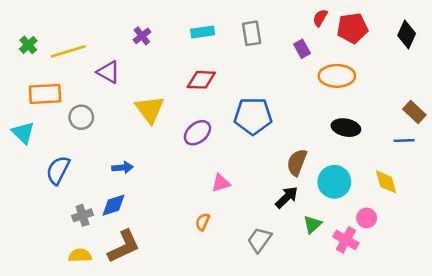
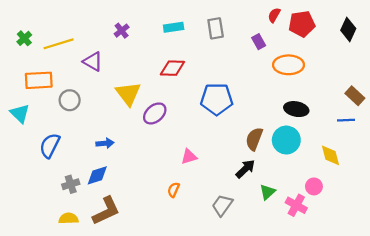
purple ellipse: (197, 133) -> (155, 113), moved
cyan circle: (334, 182) -> (286, 140), moved

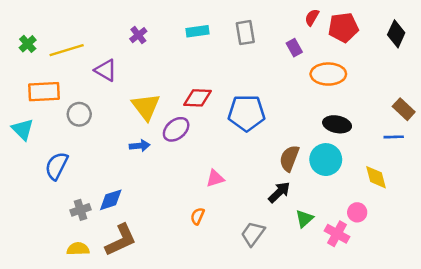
red diamond: (172, 68) -> (197, 98), moved
blue arrow: (105, 143) -> (140, 146), moved

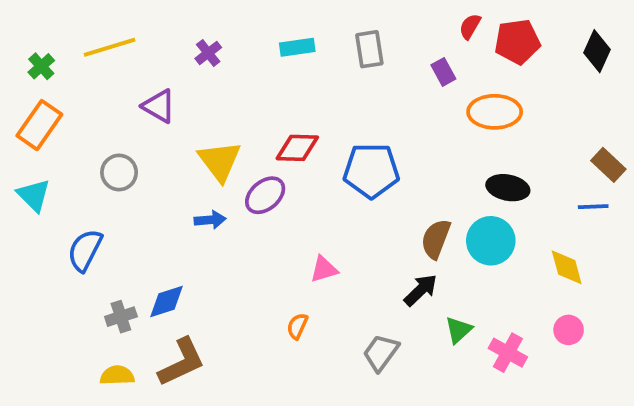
yellow line: (67, 50) -> (110, 47), moved
orange rectangle: (44, 92) -> (39, 125), moved, turned -52
pink circle: (357, 212) -> (569, 330), moved

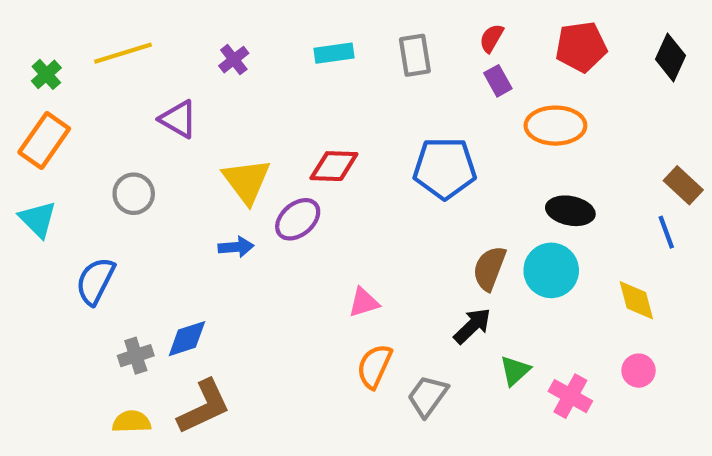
red semicircle: (470, 26) -> (492, 38), moved
blue pentagon: (371, 171) -> (445, 168), moved
blue line: (593, 207) -> (666, 232), turned 72
orange semicircle: (297, 326) -> (374, 366), moved, size x1.5

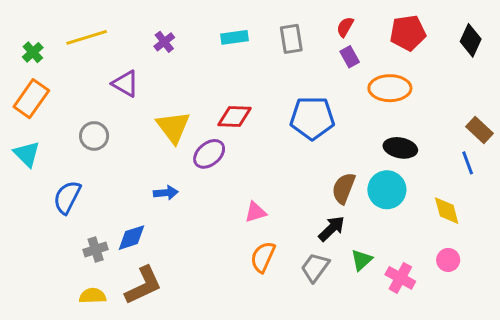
blue arrow: (236, 247) -> (166, 193), moved
gray trapezoid: (428, 396) -> (315, 267), moved

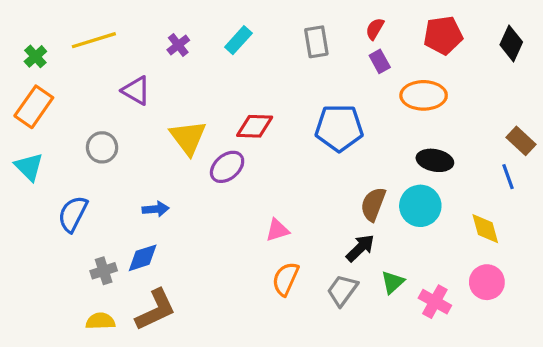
cyan rectangle: (235, 37) -> (238, 40), moved, turned -40
blue arrow: (166, 193) -> (156, 209), moved
pink circle: (448, 260) -> (487, 282), size x1.4

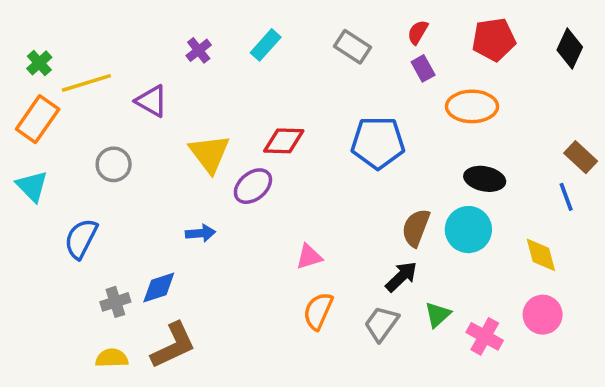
yellow line: (94, 40) -> (86, 83), moved
gray rectangle: (316, 42) -> (353, 47), turned -48
blue arrow: (156, 209) -> (200, 233), moved

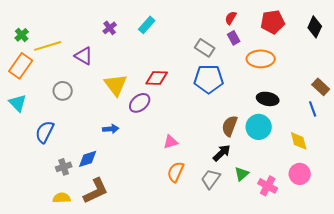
gray rectangle: (353, 47) -> (205, 48), moved

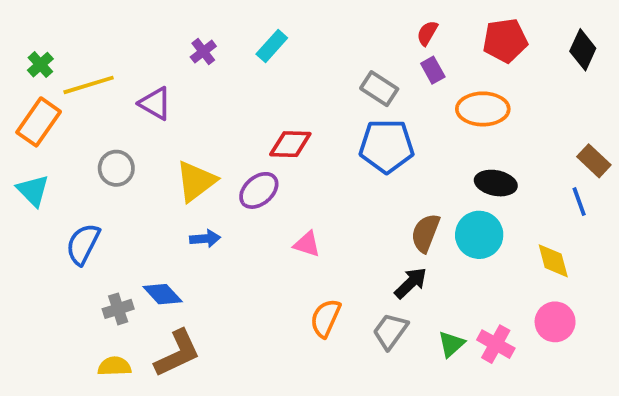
yellow triangle: (116, 85) -> (196, 181), moved, turned 30
pink triangle: (171, 142) -> (307, 244), moved, turned 35
blue diamond: (88, 159) -> (163, 294), turned 65
green triangle: (242, 174) -> (451, 344), moved

